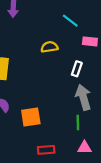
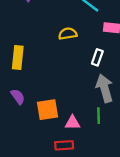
pink triangle: (84, 148) -> (72, 123), moved

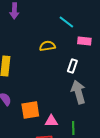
green line: (99, 116) -> (73, 128), moved

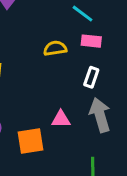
pink rectangle: (84, 41) -> (91, 41), moved
pink triangle: (51, 121) -> (61, 119), moved

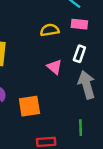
pink triangle: (61, 119) -> (54, 67), moved, turned 42

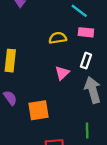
pink triangle: (54, 67) -> (62, 73), turned 35

